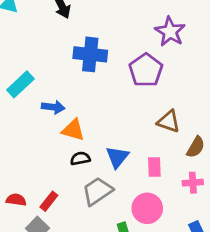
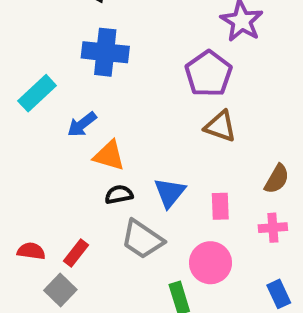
blue cross: (90, 54) -> (105, 52), moved
blue arrow: (53, 107) -> (82, 124), turned 135
brown triangle: (169, 121) -> (220, 126), moved
gray trapezoid: (97, 191) -> (142, 239), turned -112

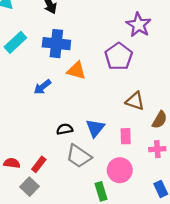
cyan rectangle: (37, 93) -> (15, 42), moved
brown triangle: (220, 126) -> (135, 101), moved
orange triangle: (109, 156) -> (76, 71), moved

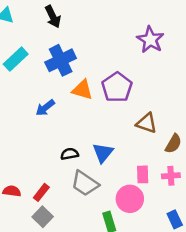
blue cross: (56, 44) -> (61, 60), turned -32
purple pentagon: (119, 56) -> (117, 87), moved
pink rectangle: (126, 136) -> (143, 174), moved
gray square: (29, 187) -> (43, 217), moved

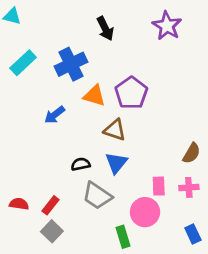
black arrow: (53, 17) -> (105, 29), moved
purple star: (150, 40) -> (167, 26), moved
brown triangle: (147, 123) -> (115, 130), moved

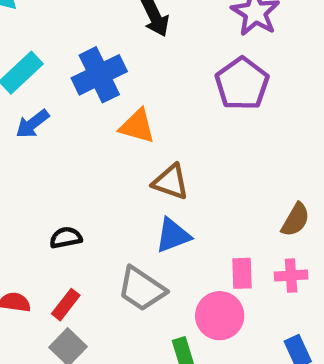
purple pentagon: (131, 93) -> (242, 84), moved
blue arrow: (55, 115) -> (32, 124), moved
blue triangle: (116, 163) -> (173, 235), turned 30
black semicircle: (81, 164) -> (66, 238), moved

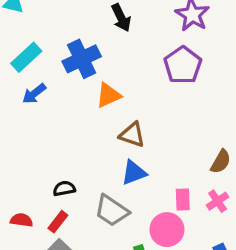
orange triangle: (137, 126) -> (108, 95), turned -40
black semicircle: (66, 238) -> (64, 188), moved
pink cross: (291, 276) -> (218, 201), turned -30

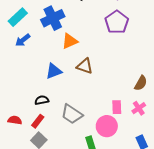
blue triangle: (134, 173) -> (54, 71), moved

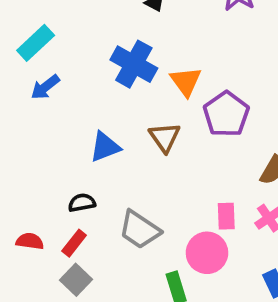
blue cross: (53, 18) -> (134, 64), moved, turned -35
purple pentagon: (117, 22) -> (226, 114), moved
orange triangle: (70, 41) -> (186, 81), moved, turned -42
brown triangle: (85, 66) -> (165, 137), turned 36

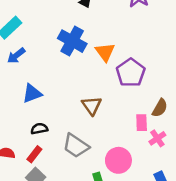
brown triangle: (165, 137) -> (92, 106), moved
blue triangle: (105, 147) -> (32, 93), moved
pink rectangle: (226, 216) -> (142, 123), moved

